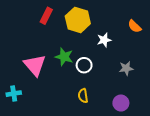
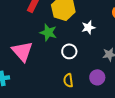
green star: (64, 57) -> (48, 32), moved
purple circle: (121, 103) -> (97, 77), moved

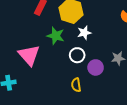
white star: (88, 27) -> (84, 33), moved
purple circle: (97, 77) -> (96, 67), moved

